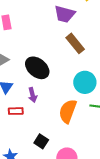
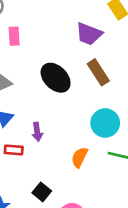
black ellipse: (37, 68) -> (56, 78), moved
orange semicircle: (68, 111) -> (79, 157), size x0.7

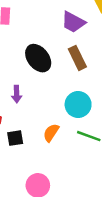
purple arrow: (37, 132) -> (17, 94), moved
black square: (42, 192) -> (15, 138), moved, turned 35

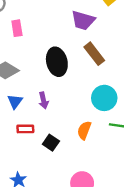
black ellipse: (38, 58) -> (57, 62), turned 36
black square: (15, 138) -> (51, 143), turned -35

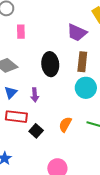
brown rectangle: (94, 54) -> (82, 62), turned 36
cyan circle: (104, 98) -> (86, 88), moved
red rectangle: (25, 129) -> (16, 117), size x1.5

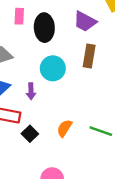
black ellipse: (50, 64) -> (44, 28), moved
cyan circle: (86, 88) -> (53, 68), moved

